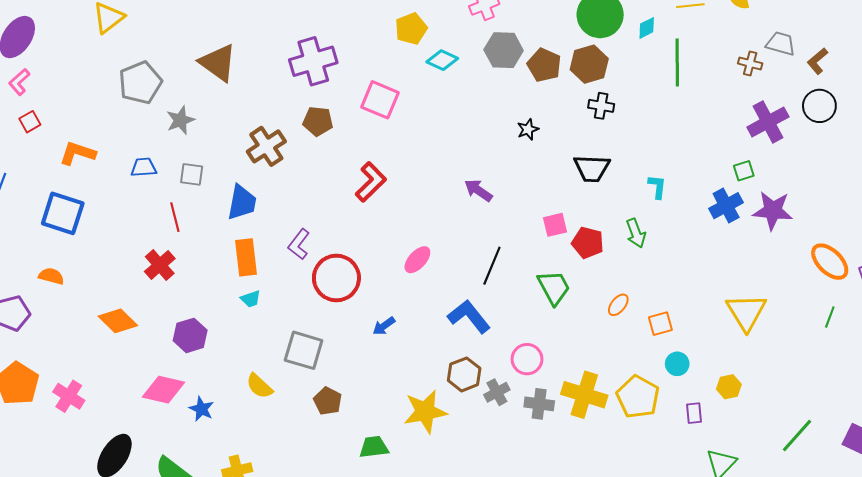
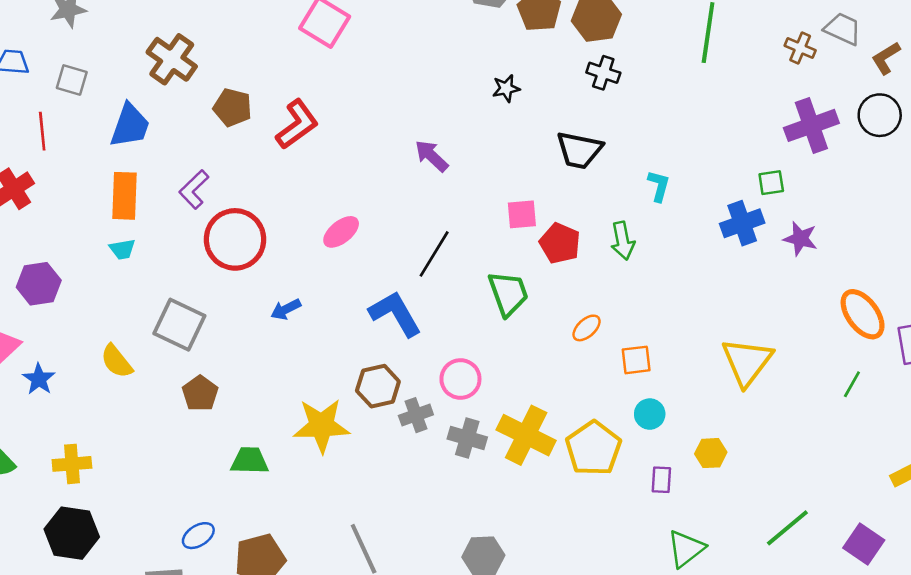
brown pentagon: (318, 121) -> (232, 107), moved
brown cross: (266, 146) -> (172, 59), turned -30
purple star: (773, 211) -> (800, 239), size x0.7

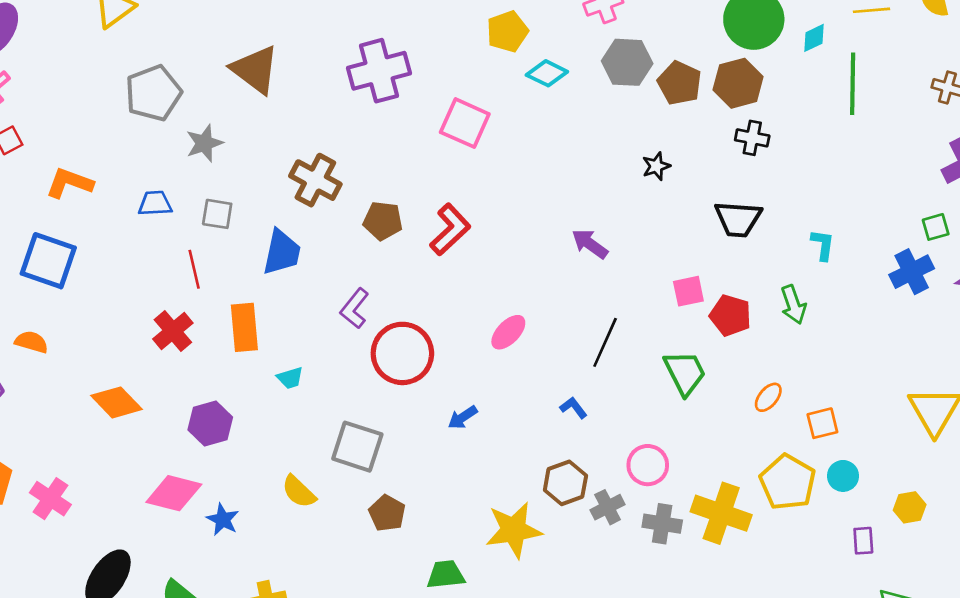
orange rectangle: (124, 196) -> (244, 327), moved
blue L-shape: (395, 314) -> (574, 408), size x0.5
yellow pentagon: (593, 448) -> (788, 482), moved

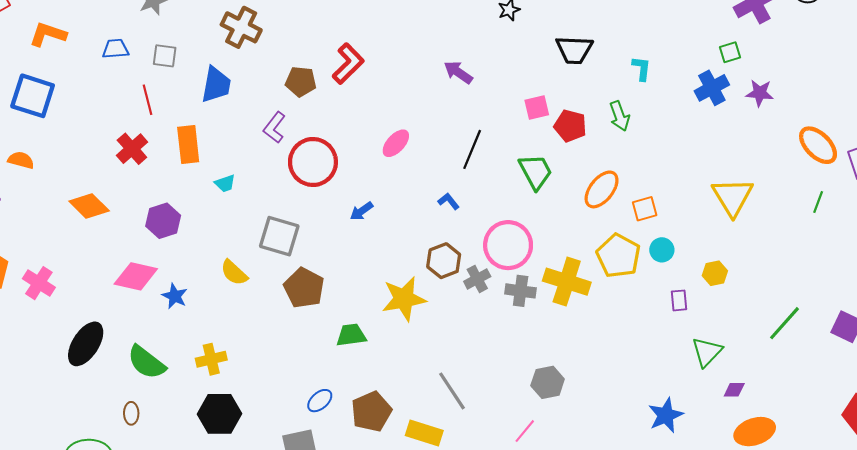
brown pentagon: (383, 221) -> (301, 81), moved
orange ellipse: (768, 397) -> (602, 189), size x1.6
pink circle: (648, 465) -> (508, 245), size x1.5
brown pentagon: (387, 513) -> (304, 288), size x1.4

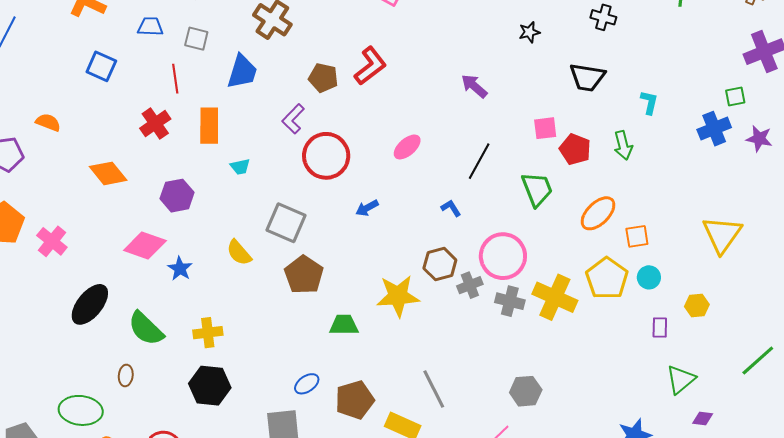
blue square: (33, 96) -> (101, 66), moved, size x0.7

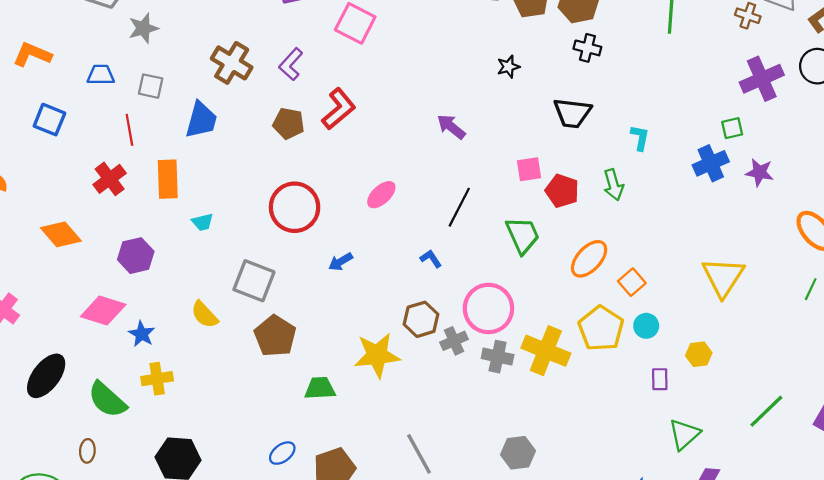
purple L-shape: (293, 119) -> (291, 64), moved
orange square: (637, 236) -> (632, 282), turned -30
yellow cross: (208, 333) -> (157, 379), moved

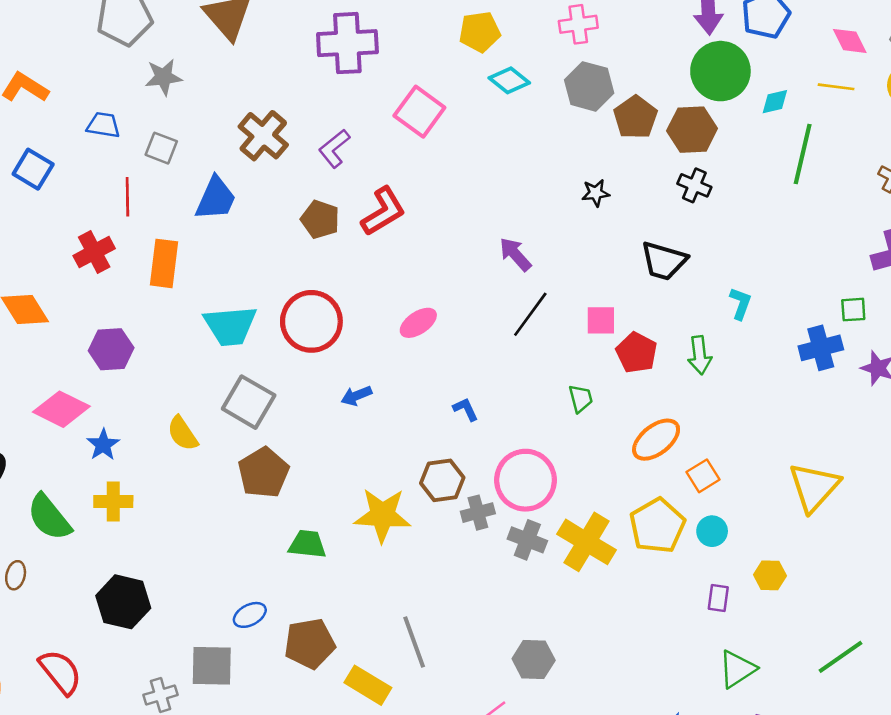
black line: (459, 207) -> (530, 314), moved
cyan trapezoid: (202, 222) -> (230, 326), moved, size x2.0
green trapezoid: (523, 235) -> (581, 399), size x0.6

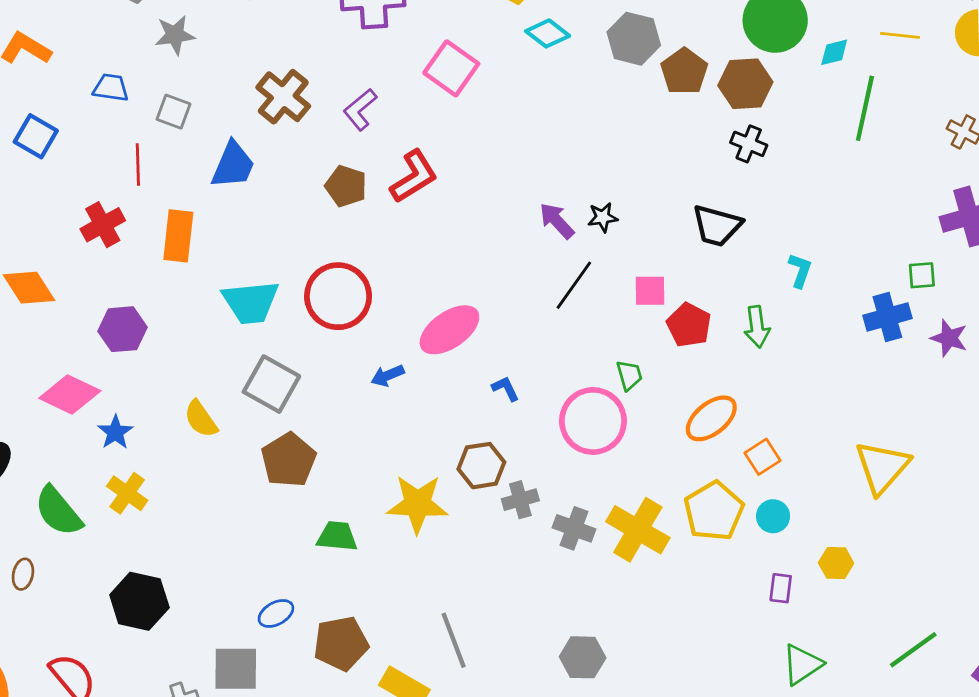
black star: (596, 193) -> (603, 217), moved
pink ellipse: (418, 323) -> (449, 330), moved, size x1.5
pink circle: (526, 480) -> (593, 421), moved
yellow cross: (113, 501) -> (127, 493), turned 36

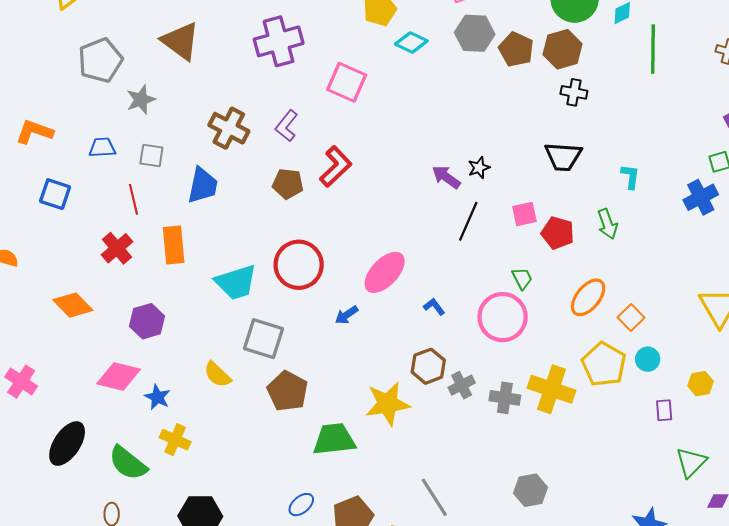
green trapezoid: (337, 536) -> (334, 439), size x1.4

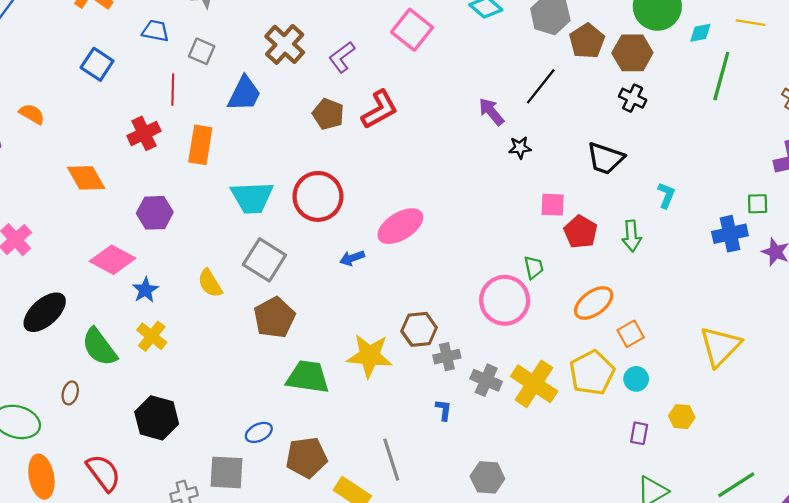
purple arrow: (446, 177) -> (491, 112), moved
black line: (468, 221) -> (541, 86), moved
blue L-shape: (434, 307) -> (444, 410), moved, turned 30

